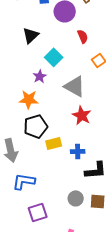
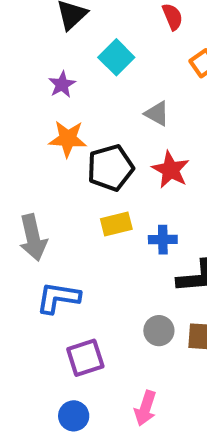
purple star: (40, 76) -> (62, 84), moved
gray triangle: (75, 86) -> (157, 114), size x0.6
black pentagon: (36, 126) -> (110, 168), moved

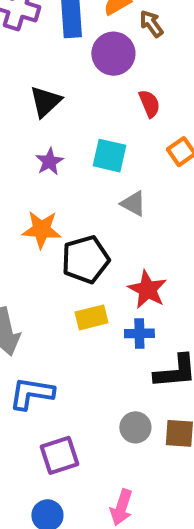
cyan square: (116, 57) -> (109, 156), moved, turned -32
purple star: (62, 84) -> (49, 162), moved
red star: (171, 170) -> (147, 289), moved

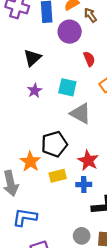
gray triangle: (133, 204) -> (81, 113), size x1.5
orange star: (41, 230) -> (30, 162), moved, turned 30

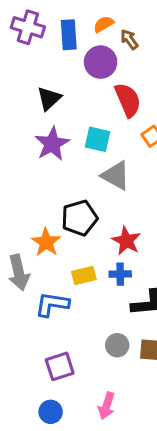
red semicircle: (89, 59) -> (128, 100), size x1.6
purple star: (35, 91) -> (52, 144), size x1.6
yellow rectangle: (58, 176) -> (84, 276), moved
blue L-shape: (25, 217) -> (52, 304), moved

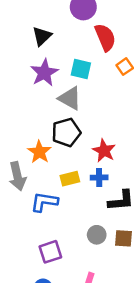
gray triangle: (116, 176) -> (70, 98), moved

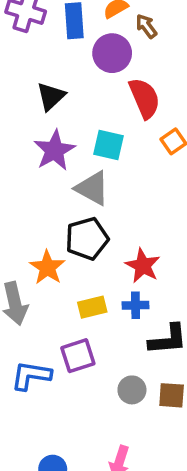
blue L-shape: (44, 202) -> (31, 376), moved
purple square: (50, 252) -> (78, 356), moved

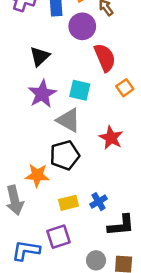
red star: (143, 266) -> (111, 138), moved
orange star: (47, 267) -> (37, 175), turned -30
blue cross: (136, 305) -> (99, 202), turned -30

